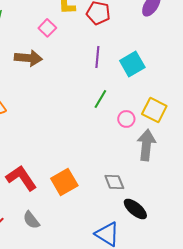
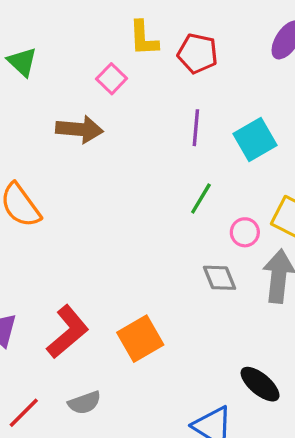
red L-shape: (21, 178) -> (68, 332), turned 84
gray diamond: (114, 182) -> (220, 278), moved
gray semicircle: (31, 220) -> (85, 403), turned -72

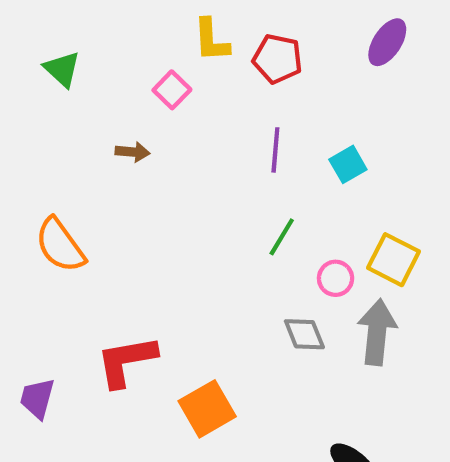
brown arrow: (79, 129) -> (133, 152), size x0.6
cyan square: (255, 139) -> (348, 164), size x0.7
red L-shape: (68, 332) -> (126, 361), moved, turned -150

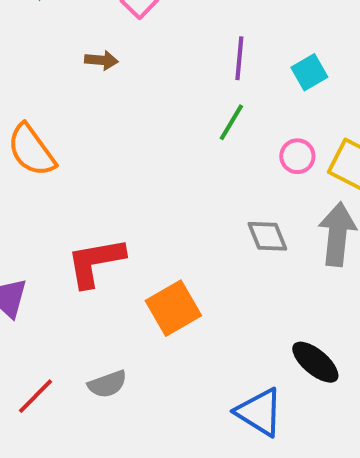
green line: (282, 237) -> (231, 122), moved
pink circle: (336, 278) -> (297, 156), moved

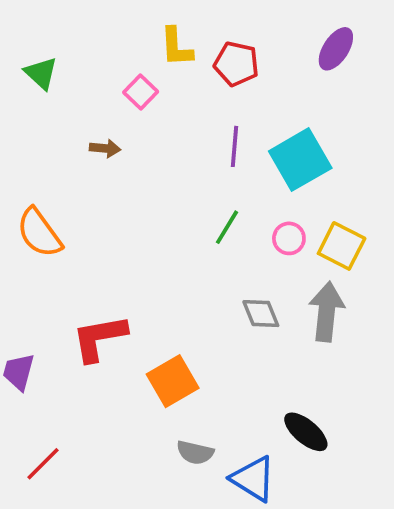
cyan square: (309, 72) -> (300, 160), size x1.8
green line: (231, 122) -> (227, 227), moved
gray semicircle: (107, 384) -> (195, 452), moved, turned 33

